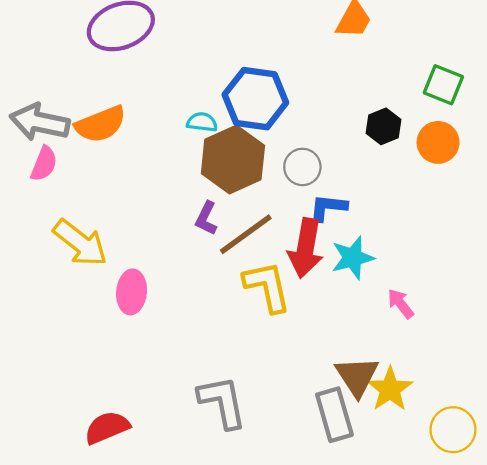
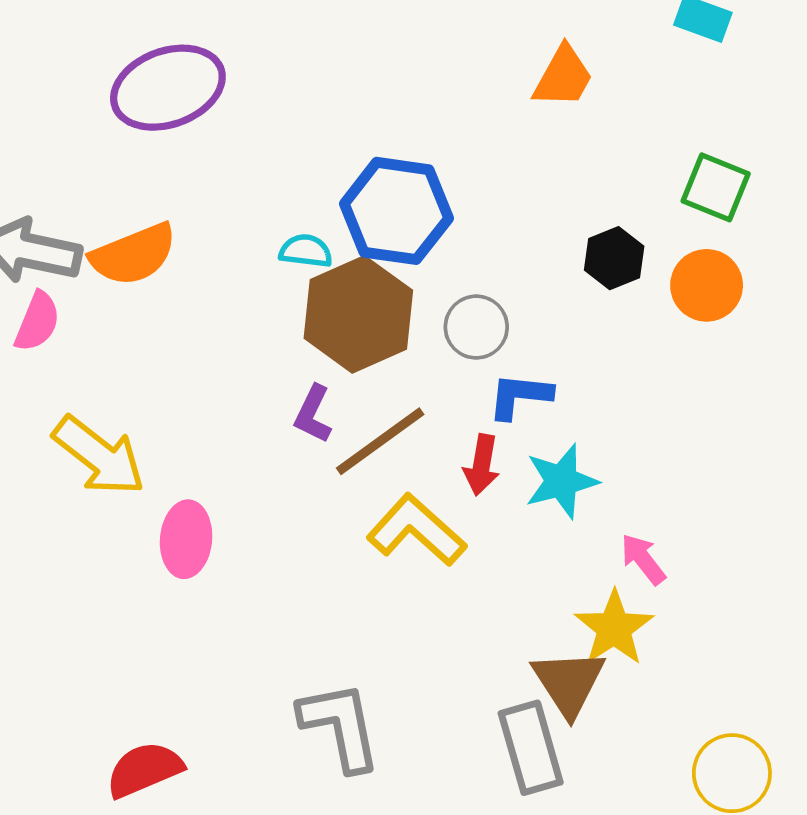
red arrow: (306, 248) -> (482, 465), size x0.6
yellow L-shape: (267, 287) -> (416, 530), turned -36
yellow star: (390, 389) -> (614, 628), moved

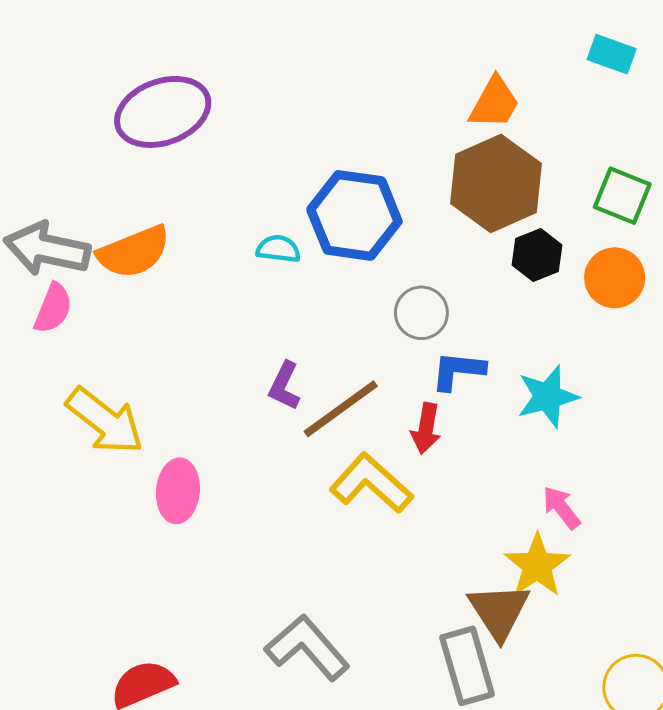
brown hexagon: (358, 314) -> (496, 183), moved
cyan star: (561, 481) -> (548, 397), moved
gray L-shape: (340, 726) -> (307, 648), turned -30

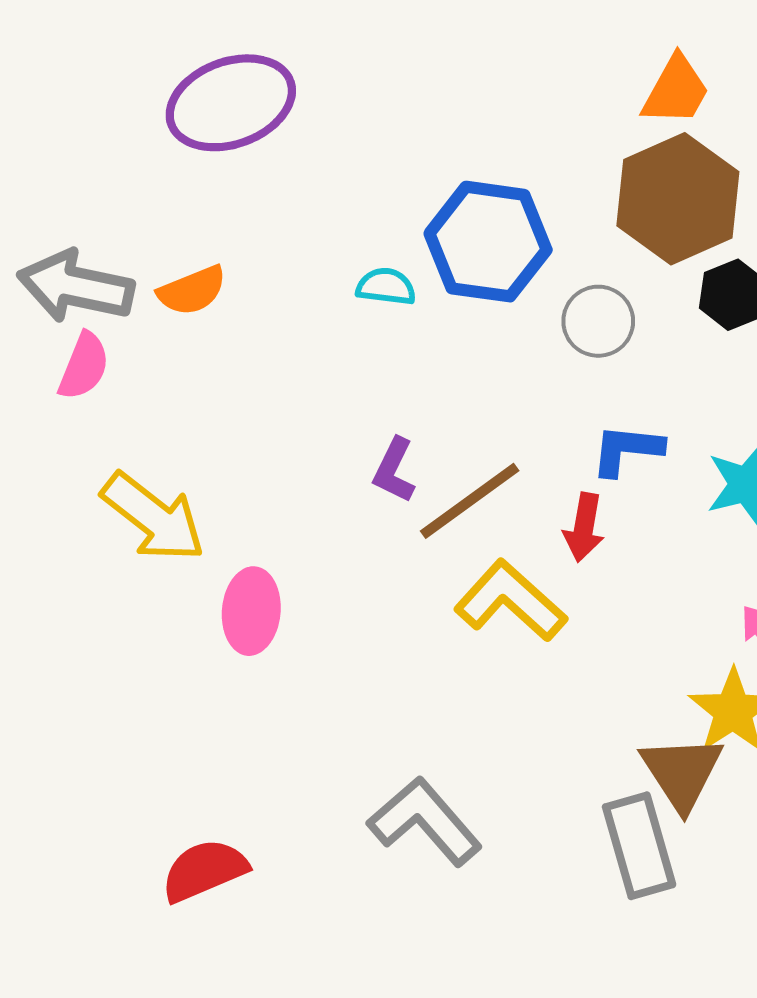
orange semicircle: (134, 252) -> (192, 291), size x0.7
gray circle: (421, 313) -> (598, 321), moved

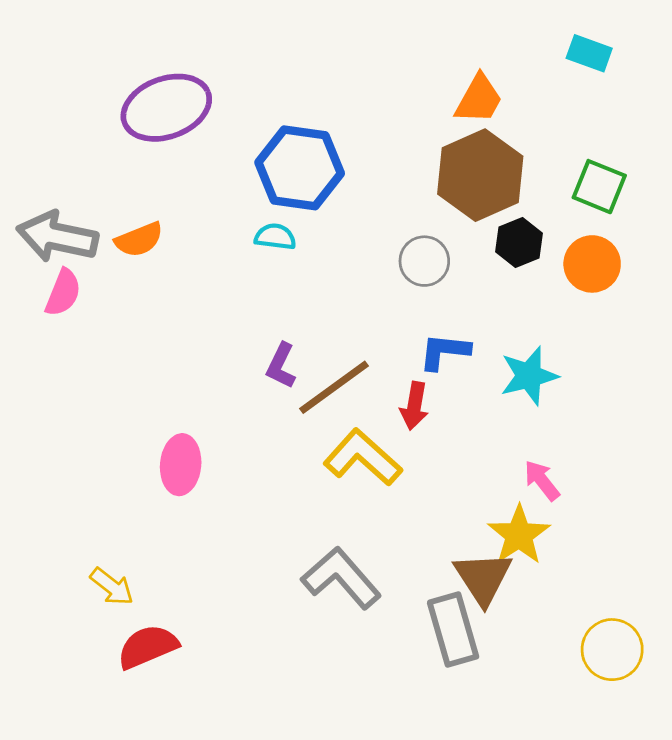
blue hexagon: (488, 242) -> (300, 168), moved
yellow arrow: (153, 517) -> (112, 587), moved, size x0.6
gray L-shape: (425, 821) -> (341, 578), moved

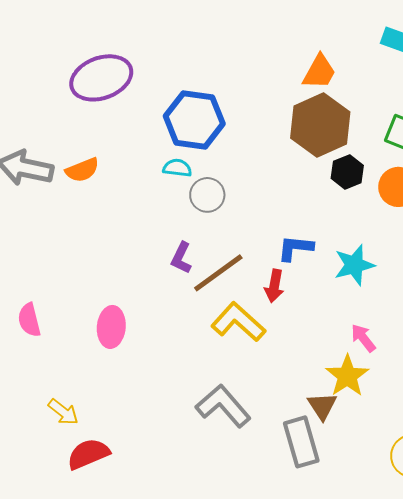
gray circle: (424, 261) -> (207, 195), moved
pink semicircle: (63, 293) -> (29, 320), moved, turned 144
brown triangle: (483, 578) -> (322, 406), size x0.7

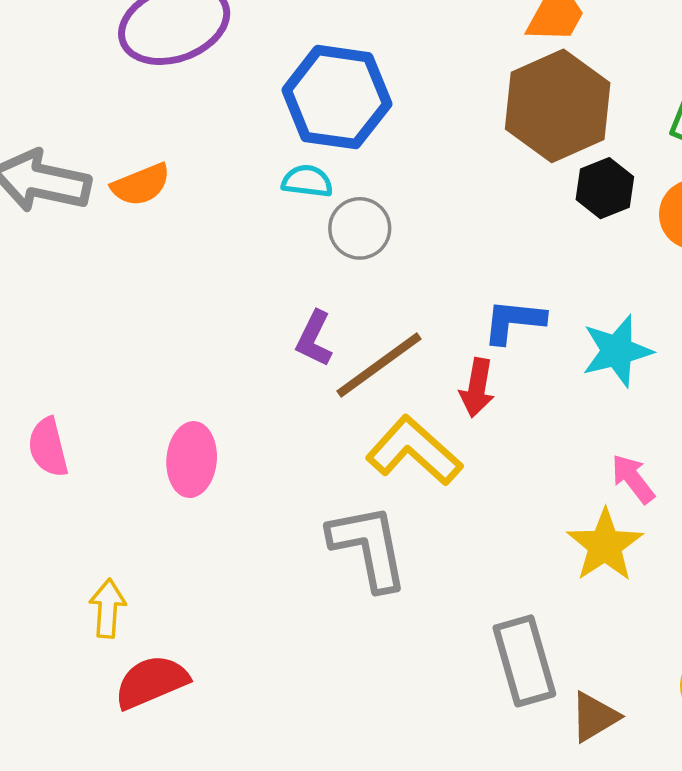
gray L-shape: (223, 406) -> (368, 547), moved, turned 30
brown triangle: (322, 406) -> (594, 717), moved, turned 32
yellow arrow: (63, 412) -> (108, 608), turned -124

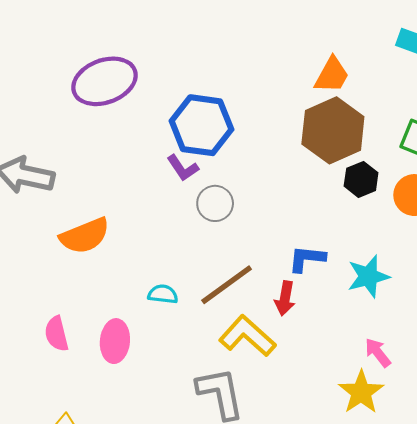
cyan semicircle: (307, 181) -> (163, 294), moved
orange semicircle: (141, 185) -> (85, 236), moved, size x1.4
purple L-shape: (314, 339) -> (183, 168), moved, turned -60
pink semicircle: (48, 447) -> (56, 334), moved

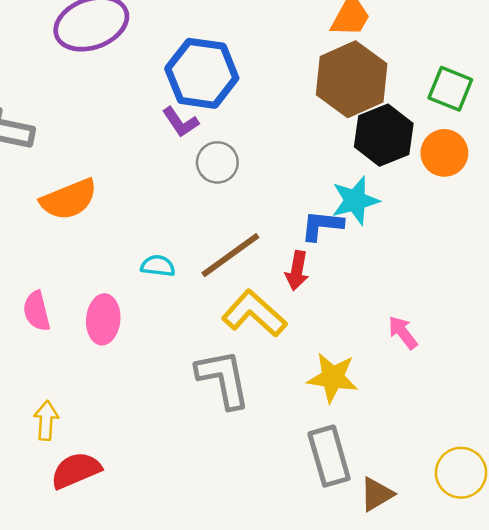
black hexagon: (361, 179) -> (384, 135), size x1.5
cyan star: (368, 276) -> (355, 200), moved
yellow star: (361, 392) -> (333, 378), moved, turned -30

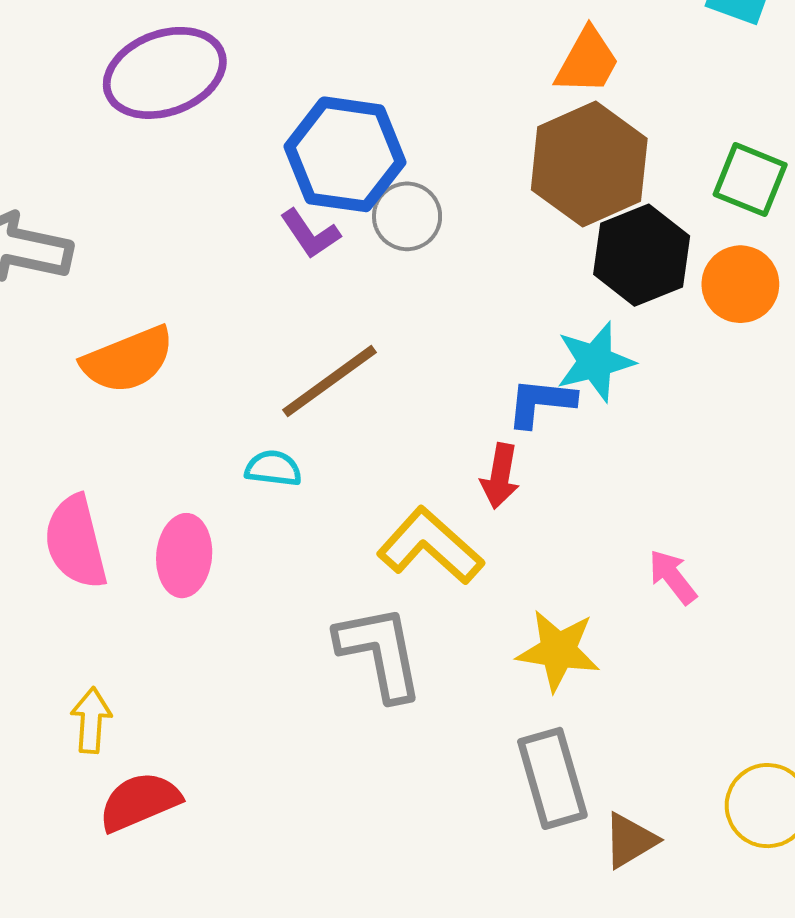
gray circle: (217, 162) -> (407, 216), moved
brown line: (230, 255) -> (330, 381), moved
pink semicircle: (37, 311) -> (76, 542), size x1.4

